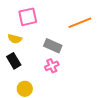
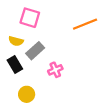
pink square: (28, 17) -> (30, 18), turned 30
gray rectangle: (53, 46) -> (35, 51), moved, turned -66

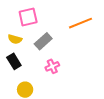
pink square: (30, 18) -> (28, 17), turned -30
gray rectangle: (35, 51) -> (43, 41), moved

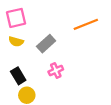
pink square: (28, 17) -> (16, 18), moved
black rectangle: (14, 61) -> (18, 76), moved

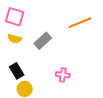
pink square: (16, 18) -> (15, 17), turned 30
pink cross: (56, 71) -> (63, 75), moved, turned 32

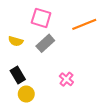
pink square: (15, 17) -> (41, 18), moved
pink cross: (63, 75) -> (66, 79), turned 32

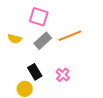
orange line: (84, 24) -> (70, 36), moved
black rectangle: (18, 75) -> (35, 72), moved

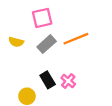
pink square: (39, 17) -> (42, 18), turned -30
black rectangle: (35, 72) -> (48, 80), moved

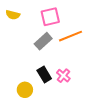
pink square: (42, 18) -> (50, 17), moved
yellow semicircle: (16, 42) -> (13, 15), moved

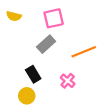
orange line: (71, 36) -> (84, 52), moved
black rectangle: (44, 75) -> (33, 74), moved

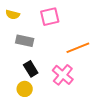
gray rectangle: (46, 44) -> (25, 41), moved, turned 54
pink cross: (68, 81) -> (63, 75), size x1.5

